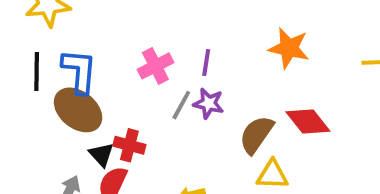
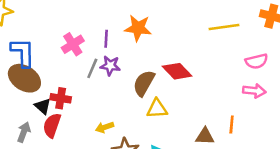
orange star: (289, 48) -> (138, 28), moved

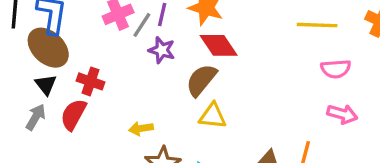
pink semicircle: (256, 61) -> (336, 69), moved
gray line: (92, 68) -> (142, 25), moved
red diamond: (177, 71) -> (219, 45), moved
black triangle: (43, 106) -> (46, 85), moved

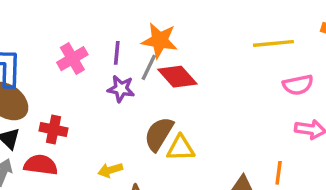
gray line: (142, 25) -> (149, 67), moved
brown semicircle: (201, 80) -> (159, 134), moved
red semicircle: (73, 115) -> (41, 165), turned 76

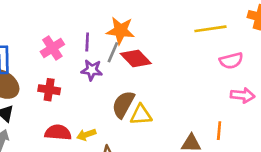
red cross: (54, 129) -> (49, 90), moved
red semicircle: (41, 165) -> (58, 132), moved

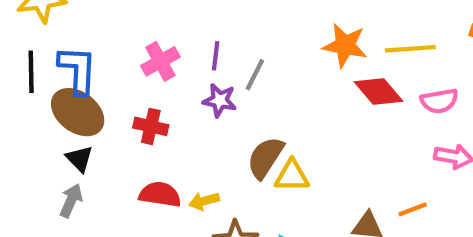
orange star: (120, 31) -> (345, 45), moved
red diamond: (136, 58) -> (379, 91), moved
orange line: (219, 131) -> (413, 209), turned 60

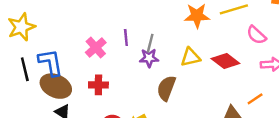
red diamond: (379, 91) -> (225, 61), moved
purple star: (220, 100) -> (149, 58), moved
pink semicircle: (439, 101) -> (256, 35), turned 65
yellow triangle: (292, 176) -> (190, 57), moved

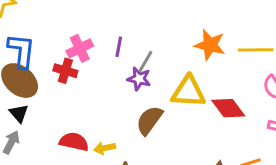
yellow triangle: (190, 57) -> (188, 92), size x1.4
red cross: (98, 85) -> (65, 71), moved

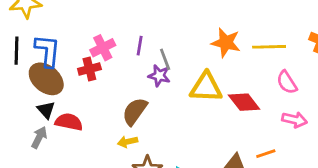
gray line: (145, 62) -> (165, 59), turned -50
red cross: (65, 71) -> (89, 69), turned -30
brown semicircle: (149, 120) -> (135, 111), moved
red semicircle: (74, 142) -> (69, 122), moved

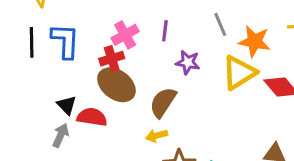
orange star: (226, 43) -> (254, 41), moved
gray line: (165, 59) -> (220, 24), moved
brown ellipse: (46, 79) -> (116, 85), moved
yellow triangle: (206, 87) -> (239, 73), turned -32

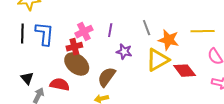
black triangle: (67, 105) -> (27, 78), moved

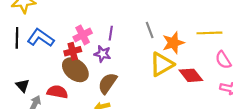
blue L-shape: (45, 34) -> (41, 38), turned -60
orange star: (169, 40) -> (173, 43), turned -30
purple star: (124, 52) -> (102, 54), moved

